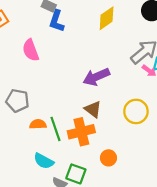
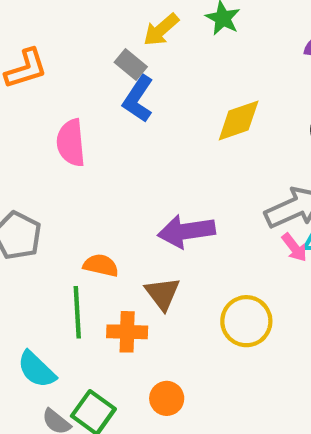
orange semicircle: (38, 124) -> (101, 265), moved
orange cross: (81, 132) -> (127, 332), size x0.7

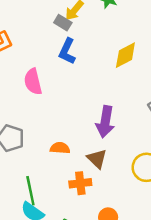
gray rectangle: (131, 64) -> (63, 23), moved
purple arrow: (186, 231) -> (105, 122), turned -64
green line: (77, 312) -> (30, 191), moved

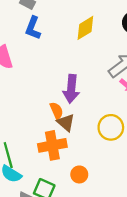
orange semicircle: (60, 148) -> (57, 111), moved, turned 66
orange cross: (80, 183) -> (52, 145), size x1.4

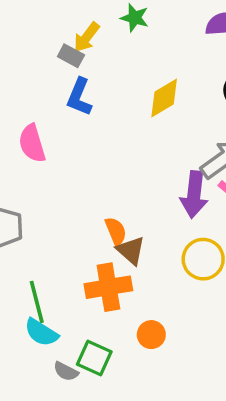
purple arrow: (71, 89) -> (194, 194), moved

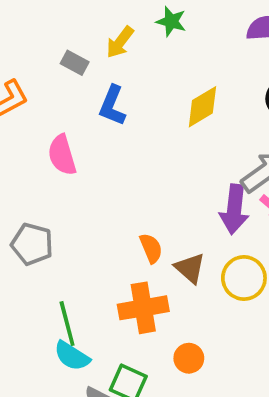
gray rectangle: (71, 56) -> (75, 63), moved
brown triangle: (131, 250) -> (190, 268), moved

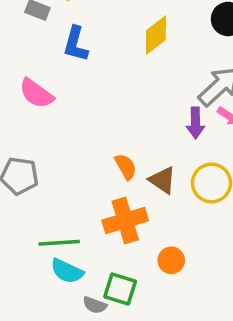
pink semicircle: (62, 155) -> (36, 93), turned -30
purple arrow: (234, 209) -> (195, 123), size x0.7
green line: (67, 324) -> (59, 243), turned -72

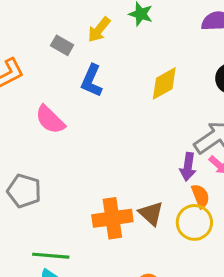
orange semicircle: (126, 167) -> (200, 196), moved
orange cross: (125, 221) -> (112, 218), moved

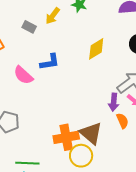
blue L-shape: (92, 81) -> (50, 62), moved, turned -120
brown triangle: (151, 213) -> (91, 133), size x1.4
yellow circle: (194, 222) -> (81, 156), moved

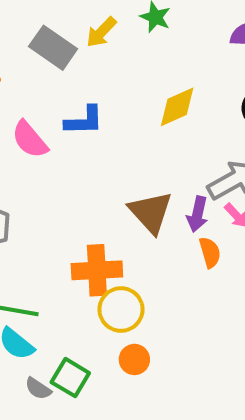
gray rectangle: (29, 27) -> (53, 48), size x1.6
brown triangle: (91, 133) -> (151, 212), moved

